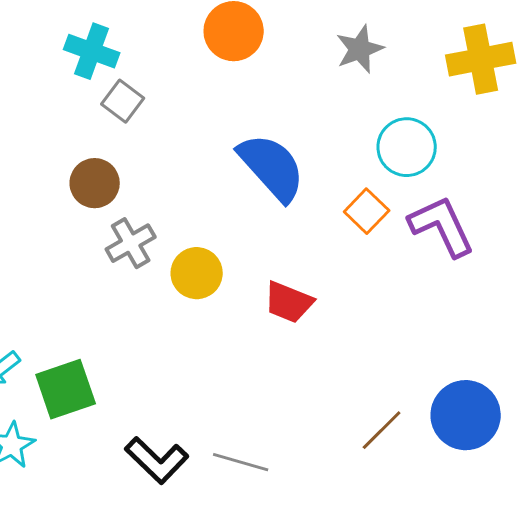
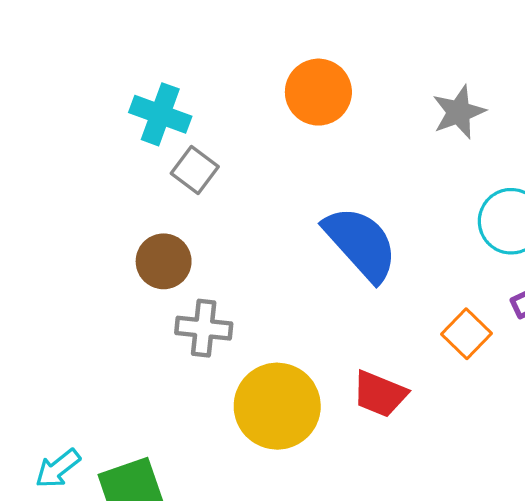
orange square: (367, 211) -> (467, 334), moved
gray cross: (131, 243) -> (204, 328), turned 36
yellow circle: (197, 273) -> (277, 406), moved, size x1.5

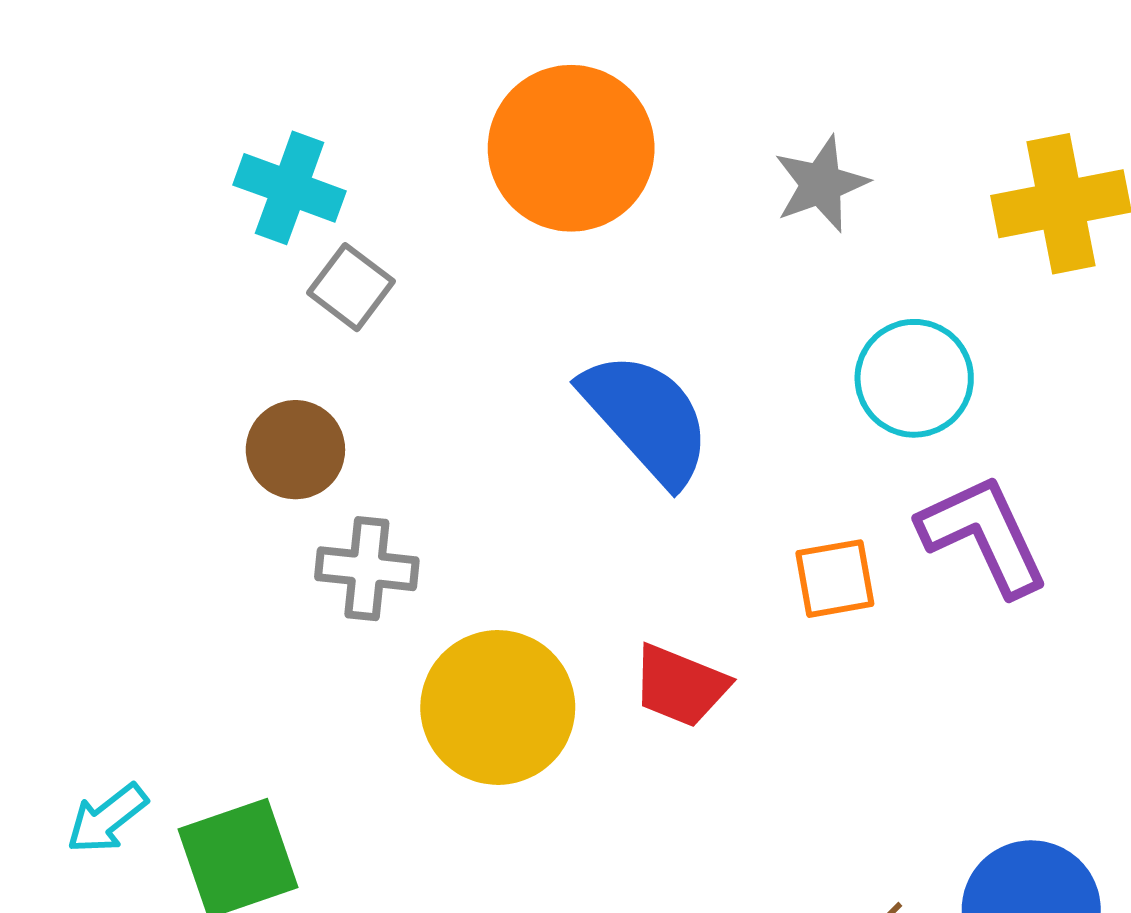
orange circle: (318, 92) -> (571, 148), size x1.4
orange square: (467, 334) -> (835, 579), turned 36

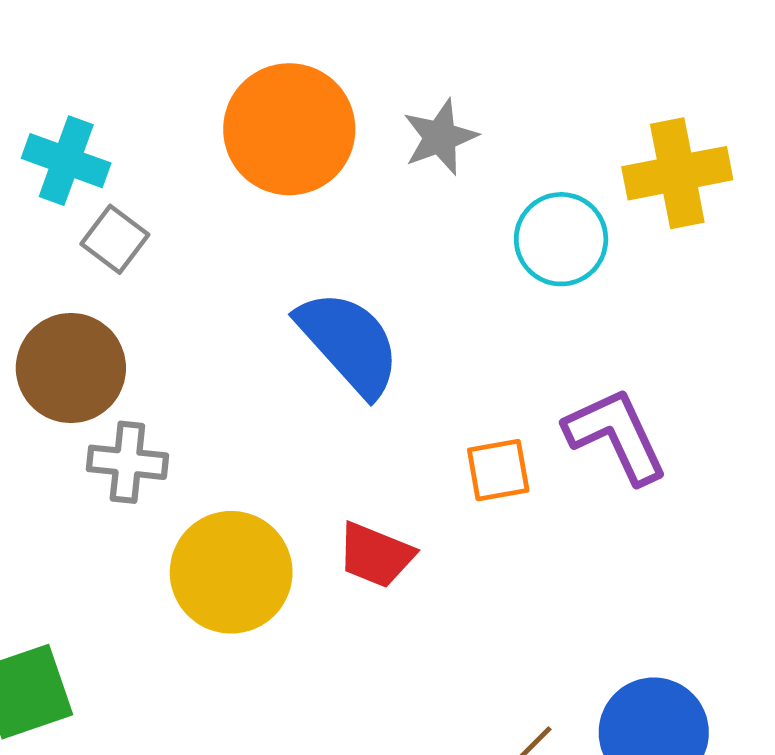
gray star: (821, 184) -> (440, 137), moved
cyan circle: (914, 378) -> (561, 239), moved
brown circle: (295, 450) -> (71, 368), size x1.4

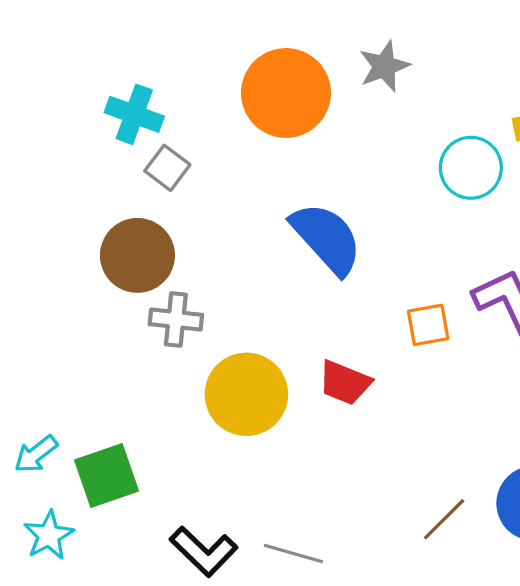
gray star: (440, 137) -> (384, 66), moved

